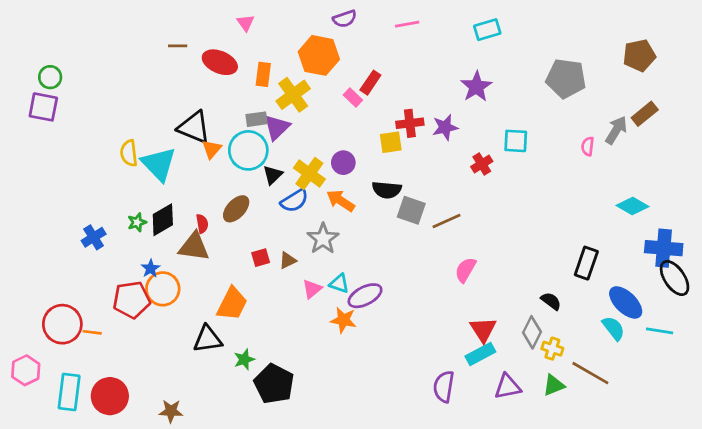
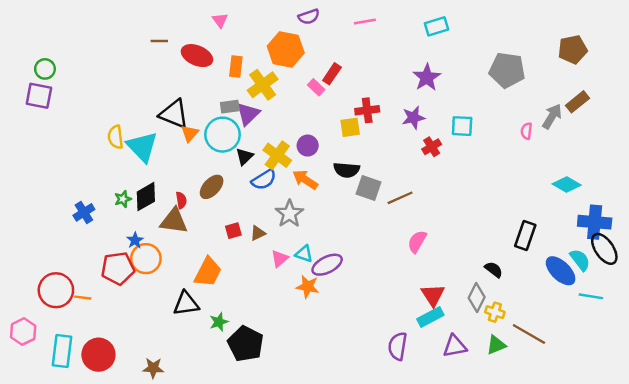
purple star: (445, 127) -> (413, 118), moved
cyan semicircle: (613, 328) -> (580, 260), moved

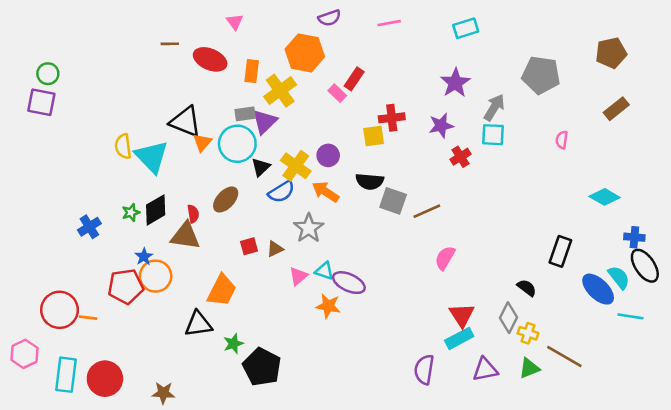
gray arrow: (552, 116) -> (494, 107), moved
blue cross: (595, 222) -> (634, 237), size x0.6
purple ellipse: (327, 265) -> (349, 283), turned 52

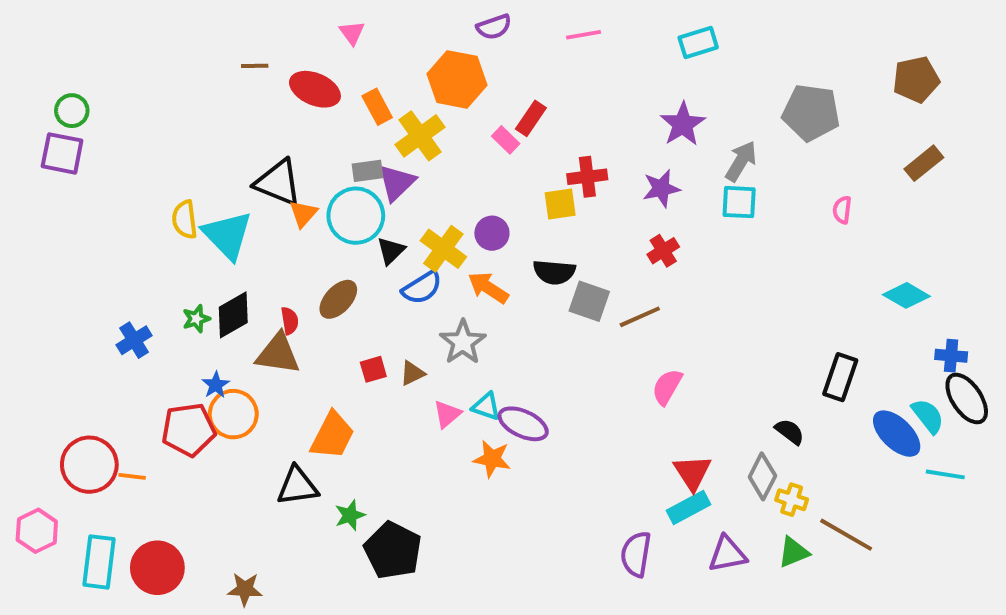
orange rectangle: (252, 71) -> (377, 107), turned -35
red cross: (461, 157) -> (663, 251), moved

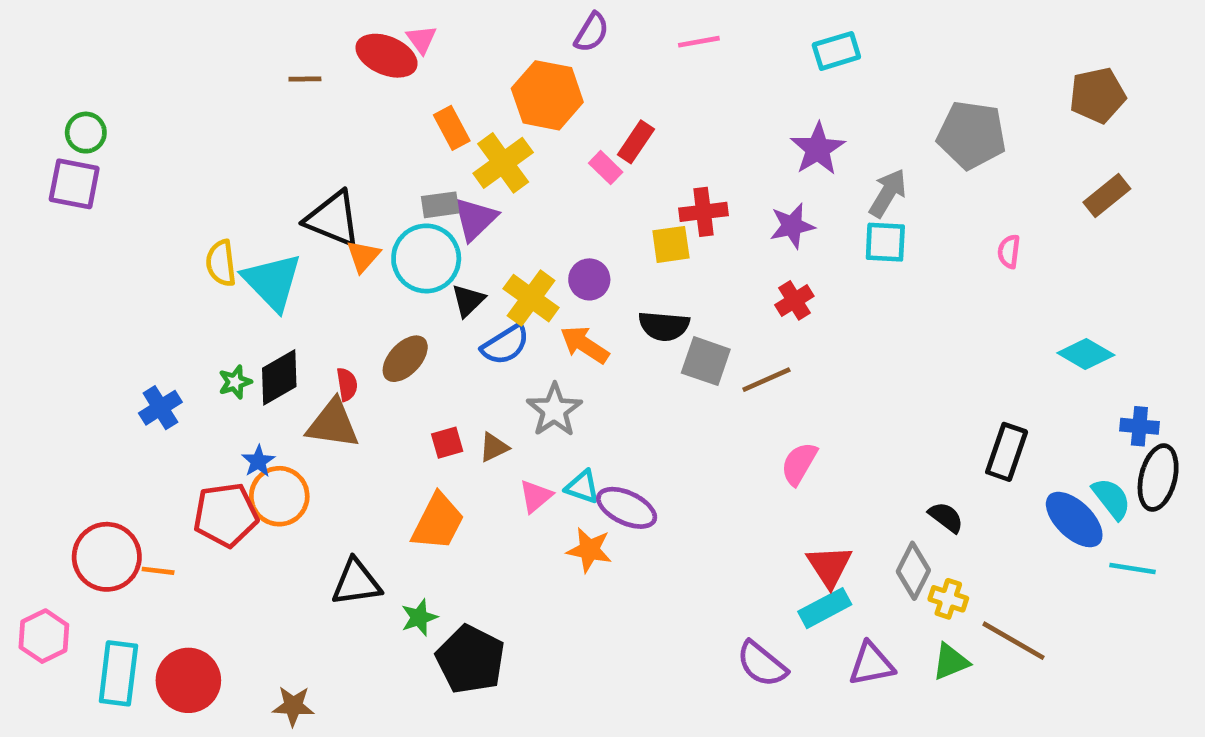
purple semicircle: (494, 27) -> (592, 32), turned -40
red ellipse: (315, 89) -> (387, 56), moved
black ellipse: (967, 399) -> (1158, 478), turned 48
orange trapezoid: (332, 435) -> (438, 522), moved
purple semicircle: (636, 554) -> (762, 664), turned -60

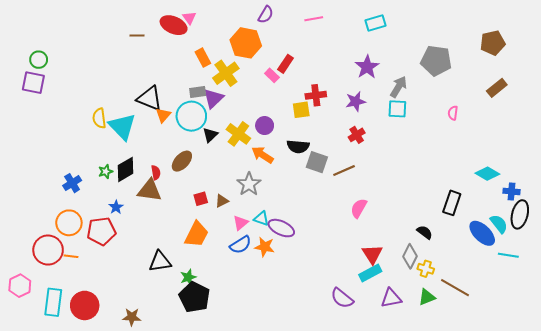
blue semicircle: (505, 345) -> (241, 245), moved
cyan diamond: (1086, 354) -> (487, 174), moved
orange circle: (279, 496) -> (69, 223), moved
black pentagon: (470, 659) -> (194, 297), moved

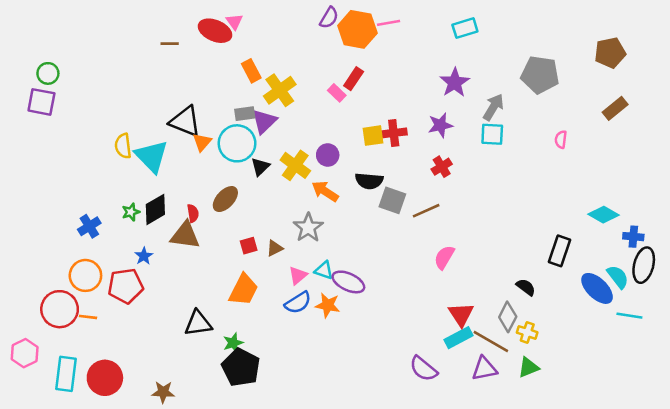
orange hexagon: (246, 43) -> (357, 29), moved
red cross: (316, 95) -> (394, 133), moved
brown line: (455, 288) -> (491, 342), moved

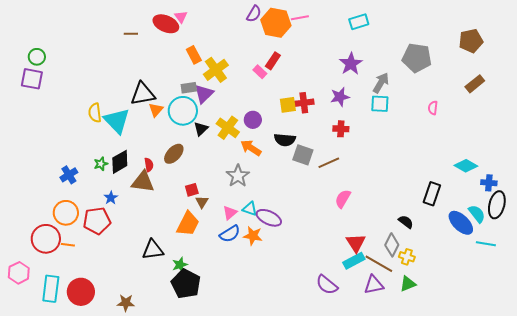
black triangle: (185, 121) -> (143, 94), turned -32
red cross: (442, 167) -> (341, 129), turned 35
brown triangle: (275, 248) -> (202, 202), moved, turned -32

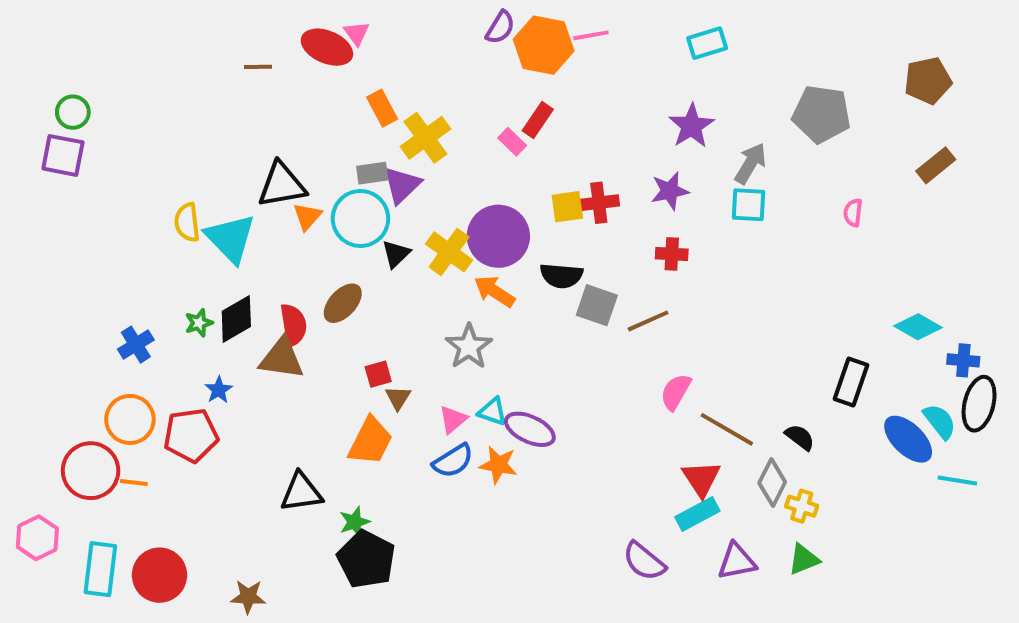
purple circle: (253, 120) -> (498, 236), size x1.8
red semicircle: (149, 165) -> (293, 325), size x1.5
brown line: (379, 264) -> (727, 429), moved

